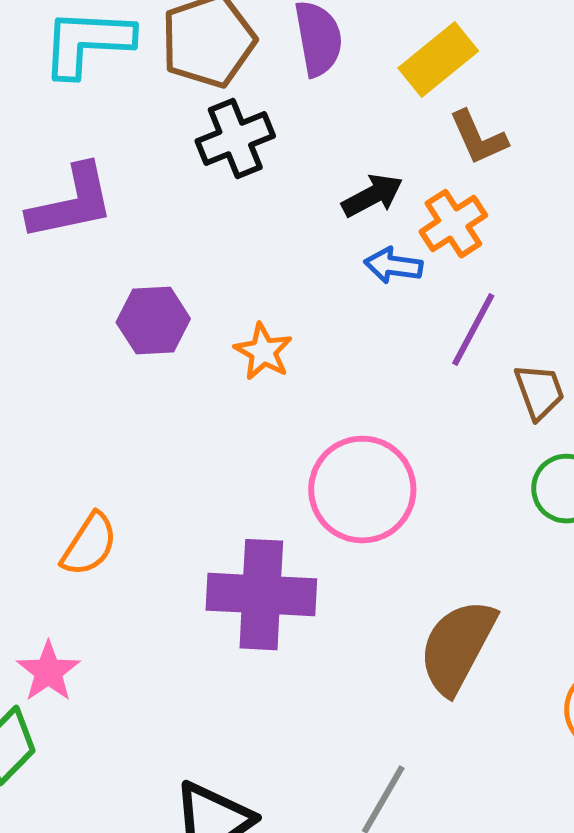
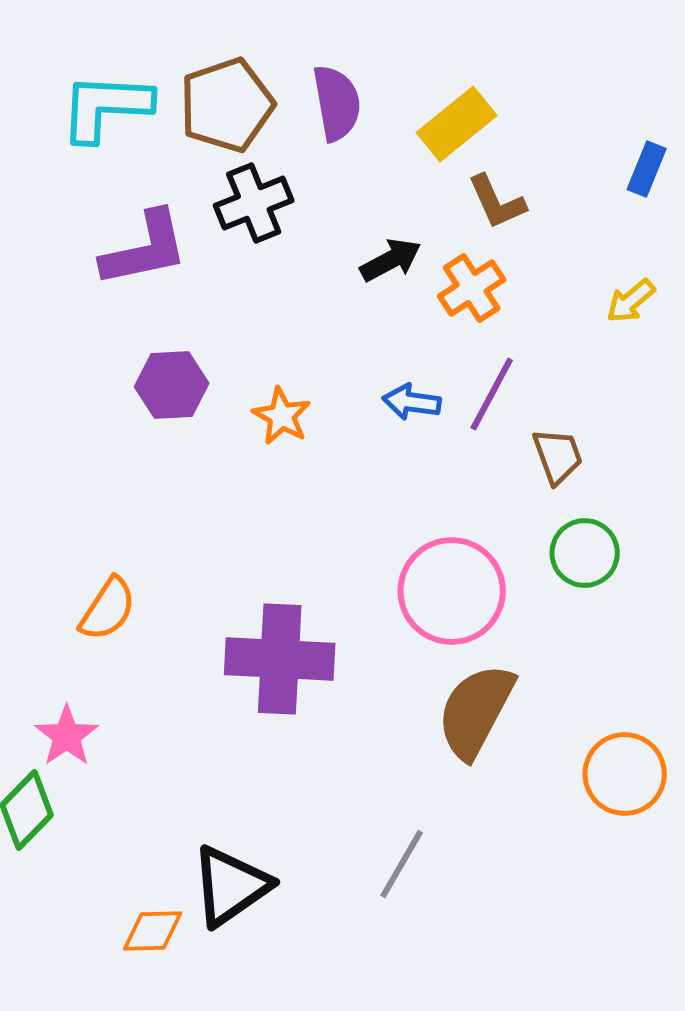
purple L-shape: (71, 203) -> (145, 249), moved
blue arrow: (393, 266) -> (412, 402), moved
pink circle: (362, 490) -> (452, 591), moved

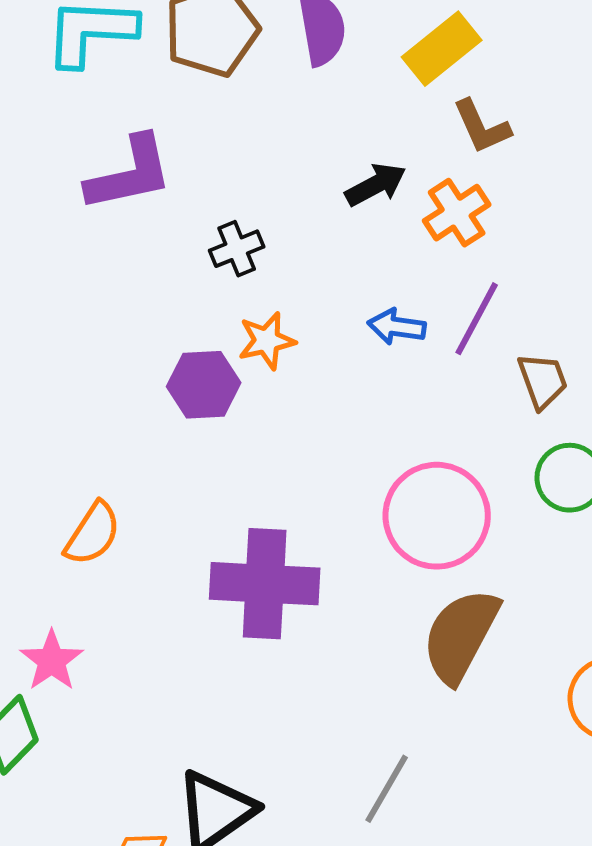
black cross: (254, 203) -> (237, 249), moved, size x0.7
purple hexagon: (172, 385) -> (204, 385), moved
orange star: (282, 416) -> (267, 341), turned 30

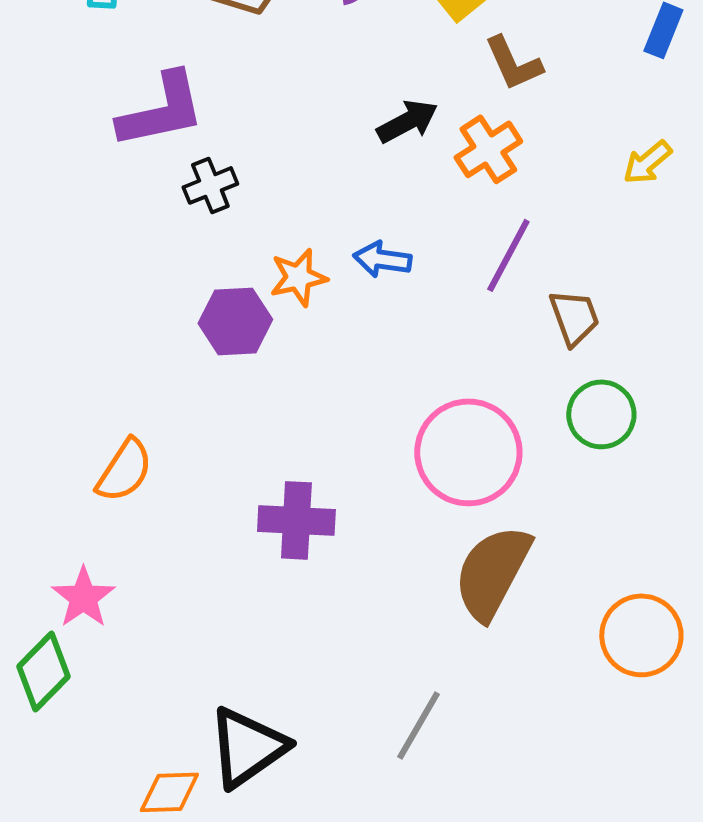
black cross: (237, 249) -> (210, 185), moved
blue arrow: (397, 327) -> (382, 259), moved
purple cross: (265, 584) -> (296, 520), size x0.7

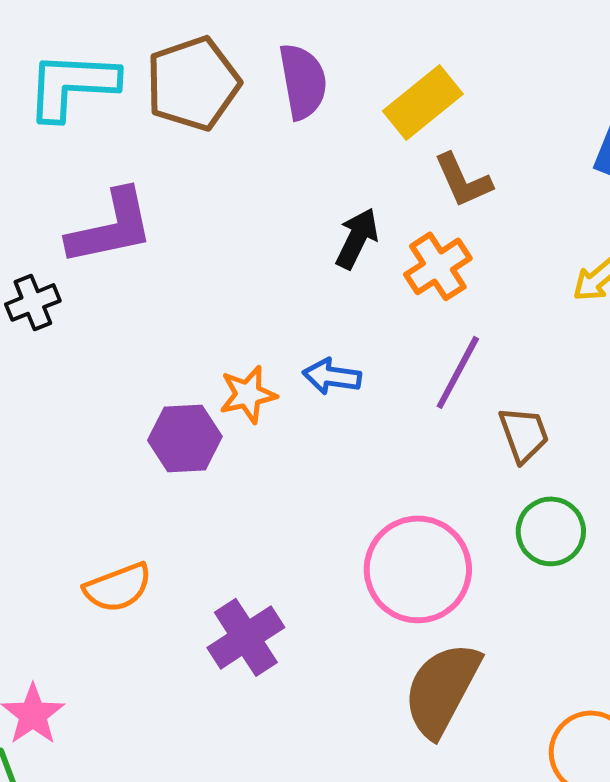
black arrow: (407, 121) -> (357, 238), turned -36
black cross: (210, 185) -> (33, 302), moved
orange semicircle: (124, 470) -> (118, 587), moved, turned 36
purple cross: (296, 520) -> (246, 637), turned -36

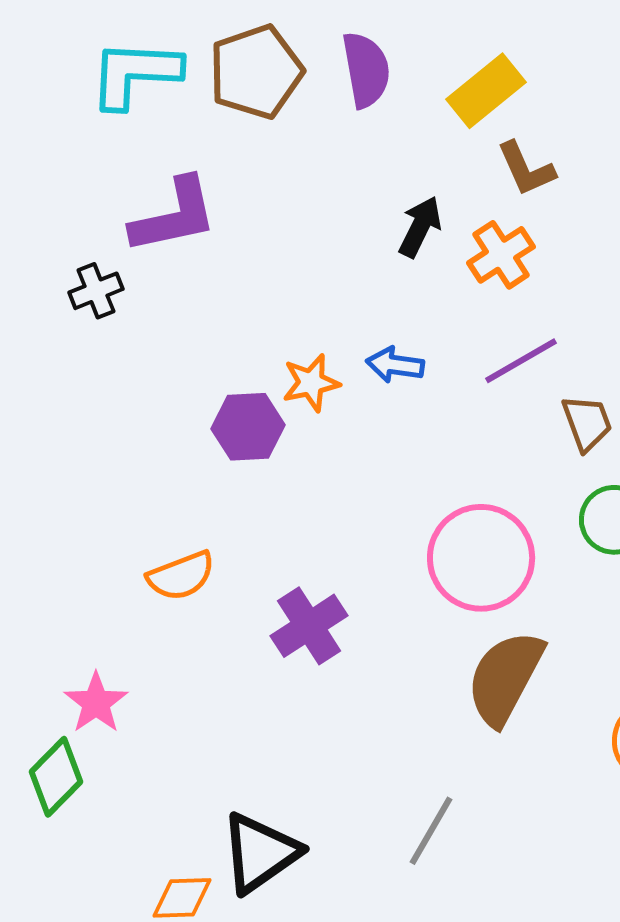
purple line: (458, 372) -> (521, 361), turned 32

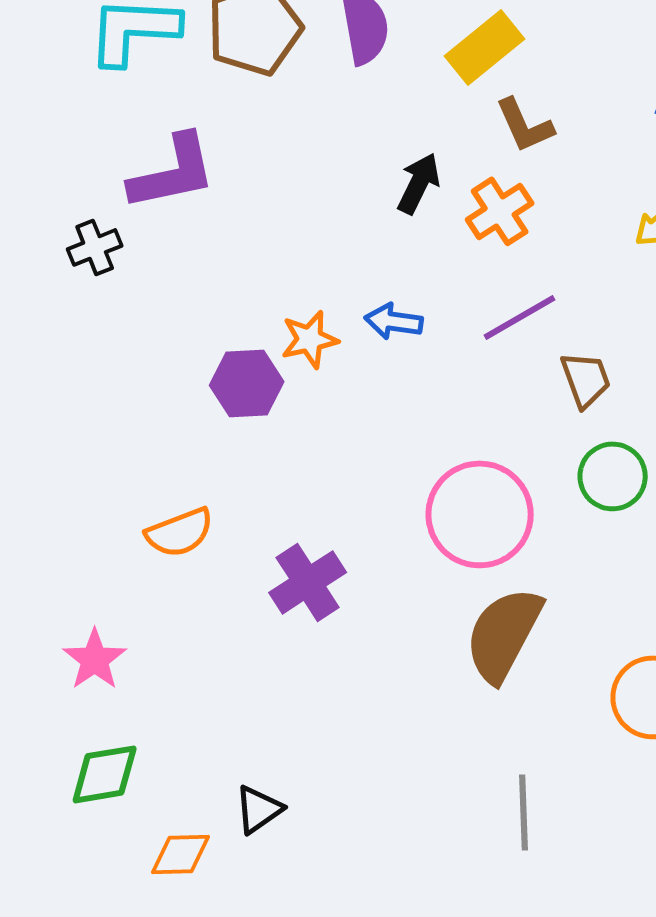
green diamond: (56, 777) -> (105, 774), moved, turned 36
gray line: (431, 831) -> (524, 812), moved, turned -32
black triangle: (260, 853) -> (259, 809), size x0.6

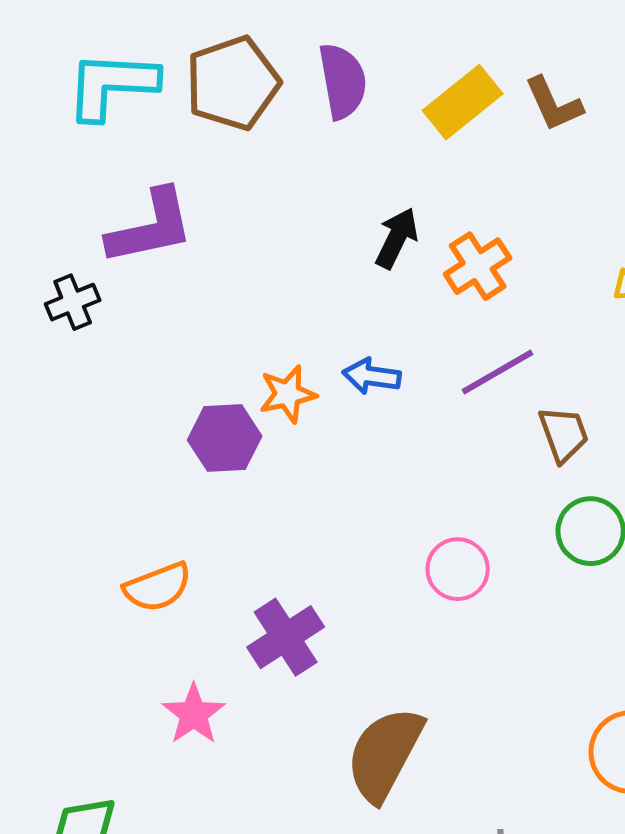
brown L-shape: (525, 125) -> (554, 104), moved
pink circle: (480, 514) -> (458, 569), size x0.6
brown semicircle: (504, 634) -> (385, 754), moved
pink star: (95, 659) -> (194, 714), moved

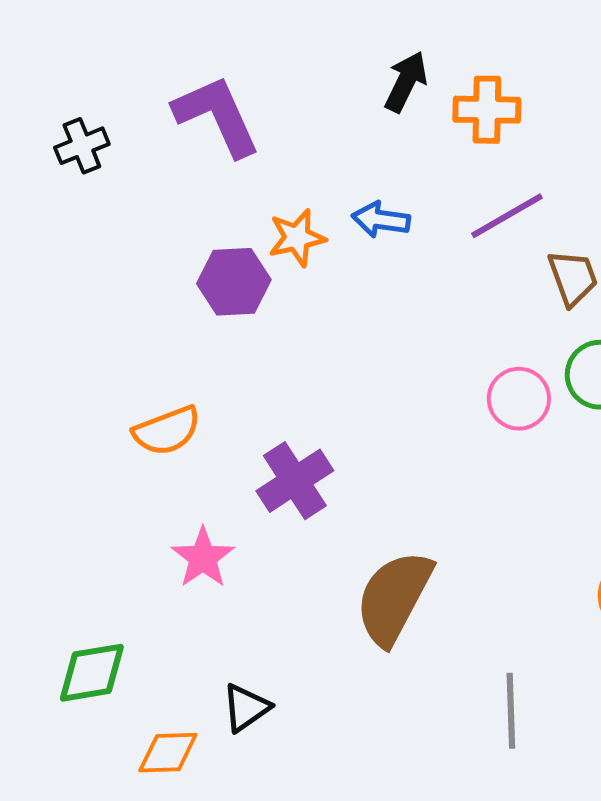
purple L-shape: (151, 227) -> (217, 116), moved, turned -102
orange cross: (478, 266) -> (487, 110), turned 34
pink circle: (458, 569) -> (519, 399), moved

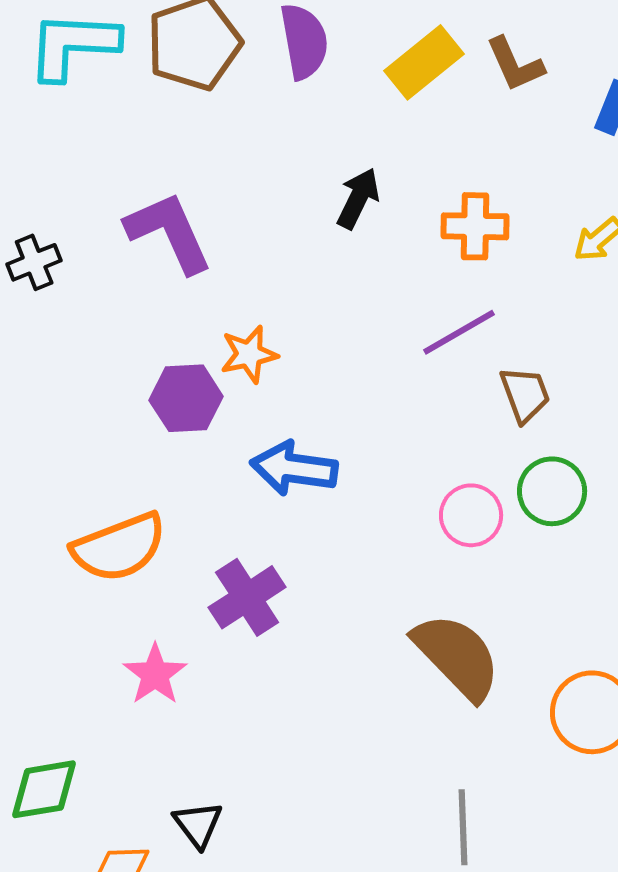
orange cross: (487, 110) -> (475, 226), moved
blue arrow: (381, 220) -> (294, 468), moved, size x1.5
orange semicircle: (167, 431) -> (119, 547), size x1.4
brown semicircle: (394, 598) -> (457, 656), moved, turned 108
black triangle: (246, 708) -> (198, 824), turned -32

